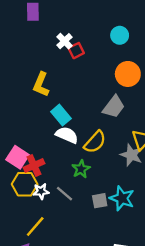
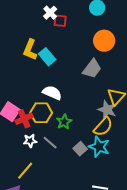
red square: (76, 51) -> (60, 21), turned 32
cyan rectangle: (61, 115) -> (47, 57), moved
yellow semicircle: (95, 142) -> (103, 127), moved
yellow hexagon: (25, 184) -> (41, 113), moved
gray square: (100, 201) -> (80, 149), turned -32

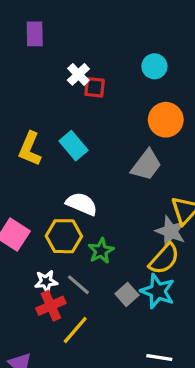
yellow L-shape: (30, 50) -> (30, 149), moved
red cross: (24, 119) -> (51, 306), moved
yellow line: (25, 171) -> (75, 330), moved

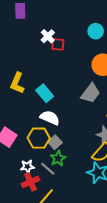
cyan rectangle: (74, 146) -> (45, 93), moved
green star: (101, 251) -> (58, 158), moved
gray square: (127, 294) -> (55, 142), moved

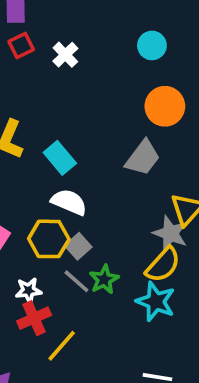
red square: (58, 44) -> (21, 45), moved, turned -32
green star: (58, 158) -> (104, 279), moved
gray line: (48, 169) -> (76, 281), moved

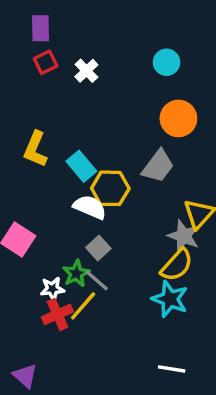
yellow hexagon: (49, 239) -> (110, 188), moved
green star: (104, 279) -> (76, 274), moved
yellow line: (62, 346) -> (83, 306), moved

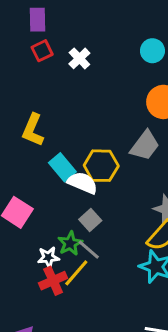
cyan rectangle: (81, 166) -> (62, 167), moved

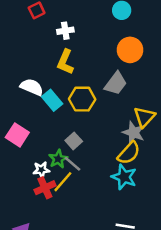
white cross: (79, 58) -> (65, 31), moved, turned 35
yellow L-shape: (33, 130) -> (65, 62), moved
white semicircle: (83, 183) -> (32, 87), moved

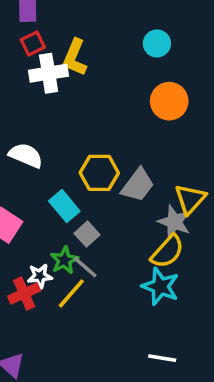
white cross: (65, 31) -> (49, 73), moved, size x1.5
yellow L-shape: (65, 62) -> (75, 57), moved
gray trapezoid: (116, 83) -> (138, 185), moved
cyan rectangle: (52, 100) -> (64, 206), moved
red cross: (45, 188) -> (24, 293), moved

